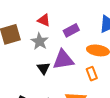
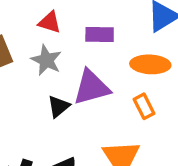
purple rectangle: (71, 30) -> (100, 34), turned 35
black triangle: (43, 68) -> (59, 106), turned 32

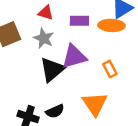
orange ellipse: (150, 64) -> (112, 25), moved
black triangle: (59, 106) -> (52, 70), size x1.6

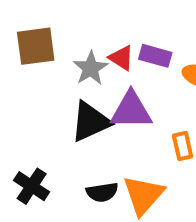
red triangle: (46, 13) -> (121, 58), moved
black semicircle: (55, 111) -> (102, 192), moved

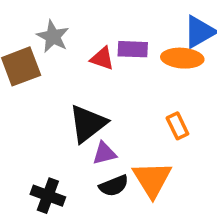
gray star: (91, 68) -> (53, 36), moved
purple triangle: (131, 110) -> (104, 153), moved, size x0.6

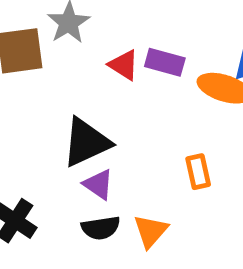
purple triangle: (104, 153) -> (98, 184), turned 35
orange triangle: (152, 179) -> (151, 231), size x0.7

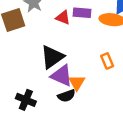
purple triangle: (98, 184) -> (62, 76), size x1.5
orange triangle: (151, 231) -> (77, 82), moved

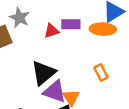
red triangle: (63, 18) -> (51, 31), turned -35

